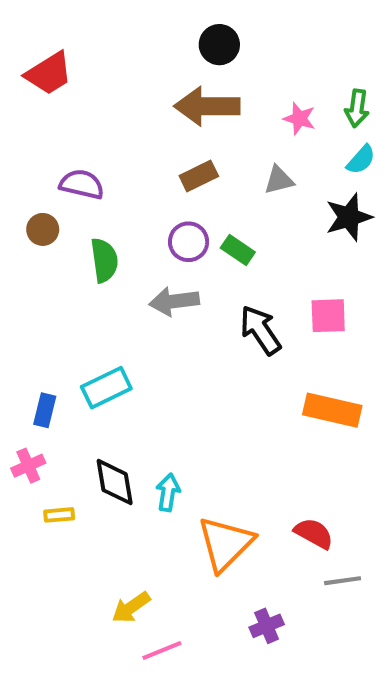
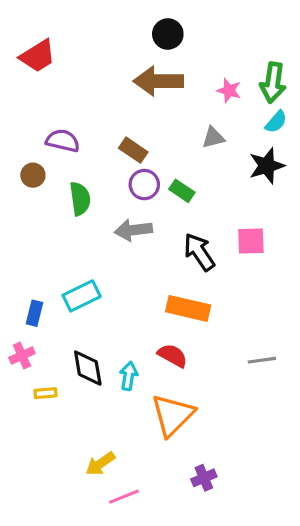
green arrow: (357, 108) -> (273, 83), size x1.4
brown rectangle: (199, 176) -> (133, 150), moved, turned 60
orange rectangle: (332, 410) -> (188, 308), moved
red semicircle: (314, 533) -> (173, 355), moved
gray line: (343, 581) -> (262, 360), moved

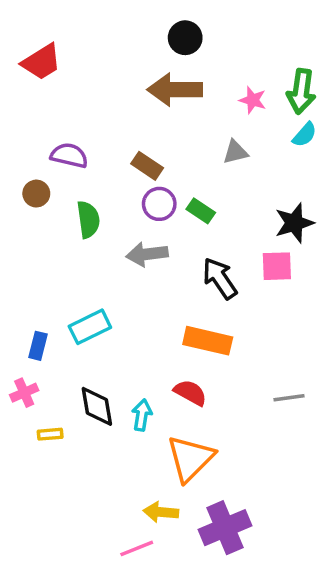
black star: (267, 166) -> (294, 223), moved
yellow arrow: (100, 464) -> (161, 512), moved, turned 40
purple cross: (204, 478) -> (225, 528), size x1.8

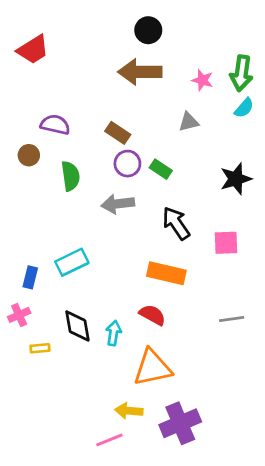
pink square: (277, 266) -> (226, 243), moved
orange triangle: (190, 458) -> (152, 368), turned 33

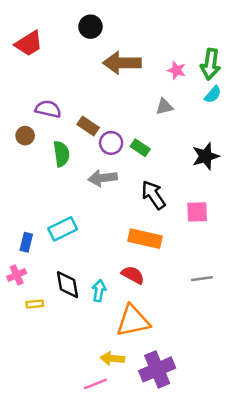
black circle: (148, 30) -> (91, 27), moved
brown rectangle: (118, 133) -> (88, 126), moved

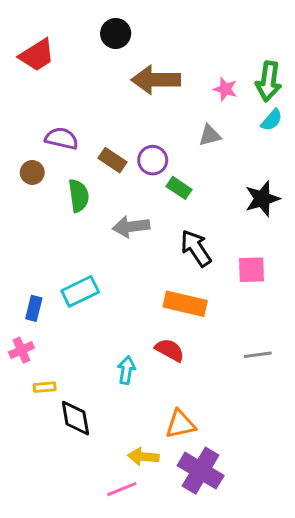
purple circle: (111, 143) -> (153, 160), moved
black diamond: (67, 285) -> (75, 418), moved
orange triangle: (133, 321) -> (180, 424), moved, size x0.7
purple cross: (157, 369) -> (201, 471), turned -36

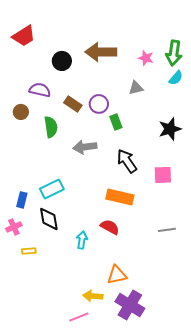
black circle: (116, 33) -> (62, 61), moved
green rectangle: (179, 188) -> (116, 122), turned 35
black diamond: (75, 418) -> (49, 219), moved

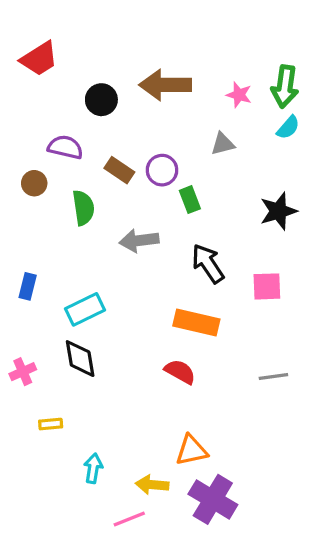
blue rectangle: (22, 200) -> (28, 286), moved
cyan arrow: (82, 240) -> (93, 468), moved
yellow rectangle: (29, 251) -> (51, 424), moved

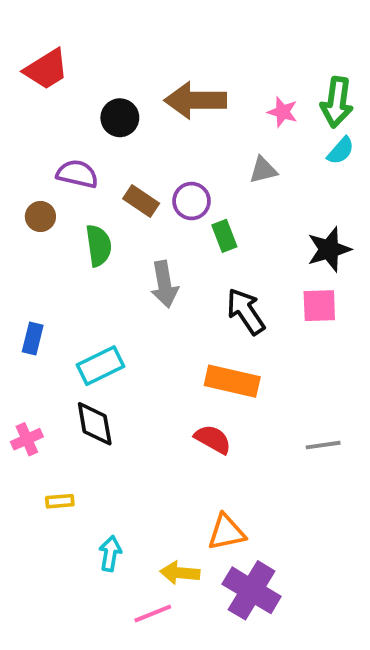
gray arrow: (139, 241) -> (164, 284), turned -93
pink square: (267, 286) -> (319, 306), moved

